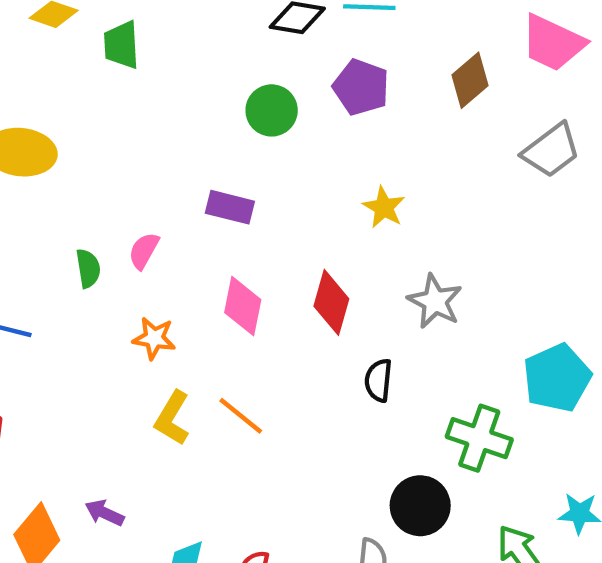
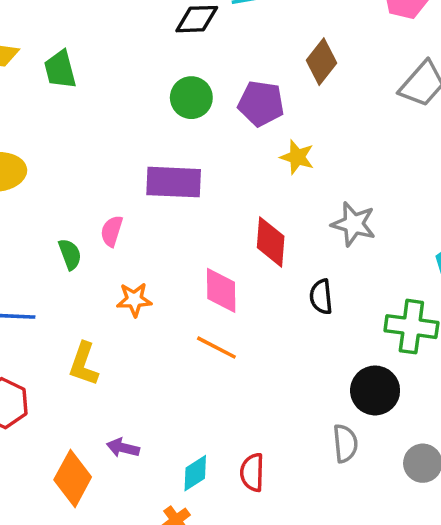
brown diamond: (470, 80) -> (322, 62), moved
purple pentagon: (361, 87) -> (261, 103), moved
purple rectangle: (230, 207) -> (174, 182), size x1.4
pink diamond: (243, 306) -> (221, 290), moved
yellow L-shape: (172, 418) -> (84, 364), moved

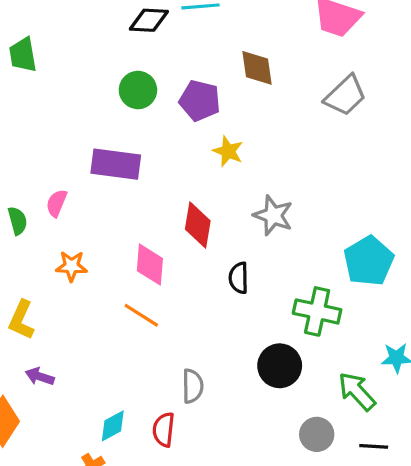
brown diamond: (322, 62) -> (257, 68), turned -51
gray semicircle: (345, 443) -> (193, 386), moved
purple arrow: (123, 448) -> (40, 376), moved

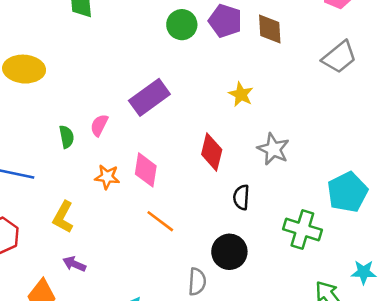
green circle: (138, 90) -> (182, 25), moved
purple pentagon: (200, 101) -> (225, 21), moved
purple rectangle: (116, 164) -> (149, 97), turned -48
pink diamond: (150, 265) -> (146, 170), moved
black circle: (280, 366) -> (229, 252), moved

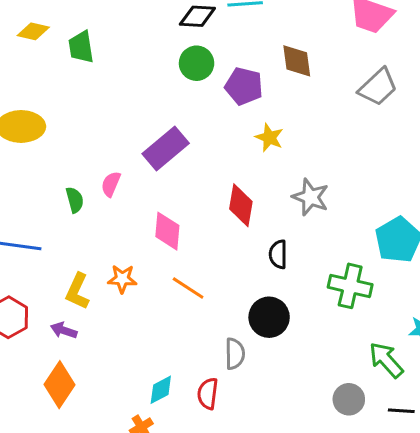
purple pentagon: (225, 21) -> (244, 86), moved
orange star: (107, 177) -> (122, 279), moved
purple arrow: (74, 264) -> (64, 330), moved

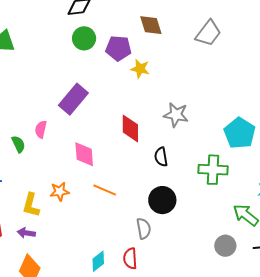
yellow star: (269, 138) -> (140, 69), moved

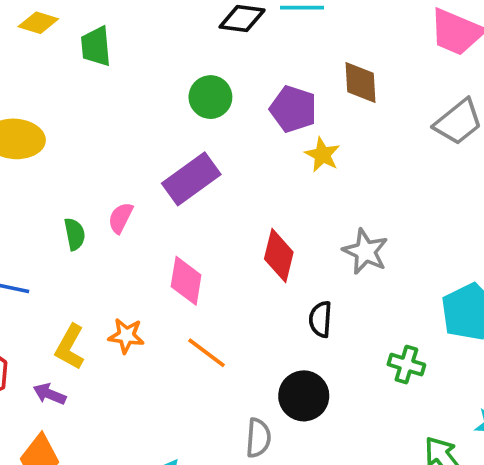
green circle: (84, 38) -> (210, 97), moved
green cross: (213, 170) -> (406, 365), size x0.7

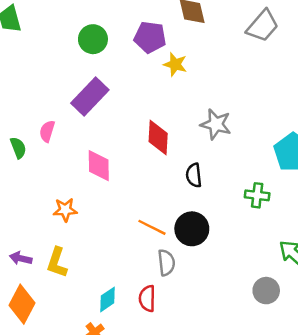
yellow L-shape: (70, 347) -> (57, 262), moved
orange line: (207, 353) -> (152, 227), moved

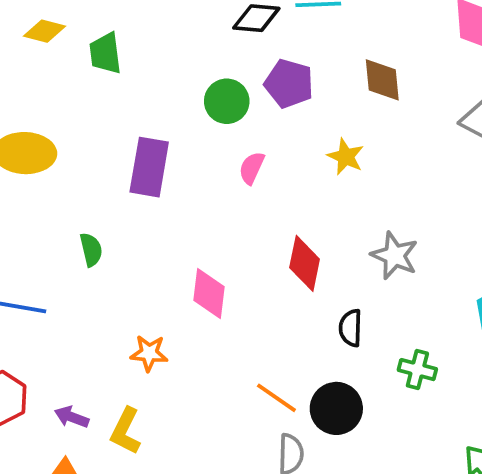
purple pentagon: (150, 37) -> (289, 84), moved
purple rectangle: (90, 97) -> (149, 167), moved, turned -42
pink semicircle: (47, 131) -> (252, 168), moved
green cross: (257, 195) -> (417, 370), moved

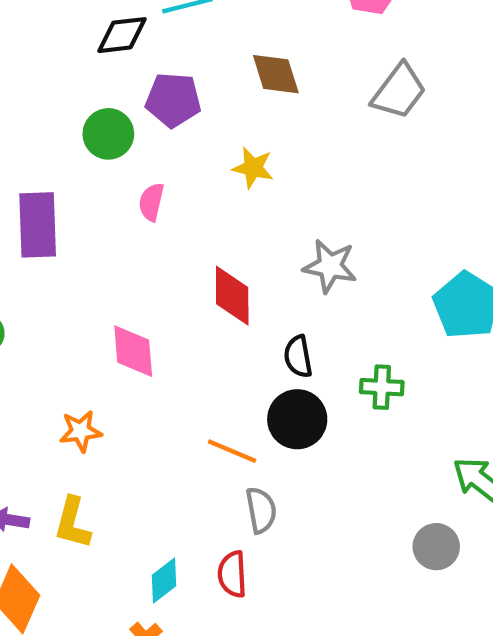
black circle: (336, 408) -> (297, 419), moved

